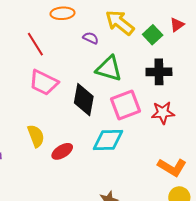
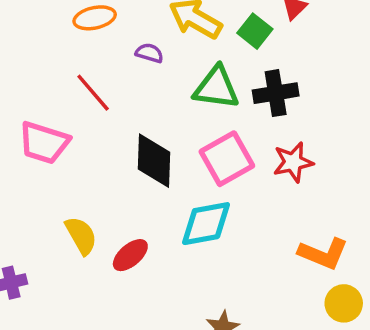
red line: (35, 44) -> (93, 93), moved
green triangle: (109, 69) -> (216, 88), moved
pink trapezoid: (44, 82) -> (44, 143), moved

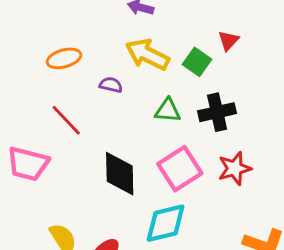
green triangle: (216, 88) -> (168, 110), size x0.7

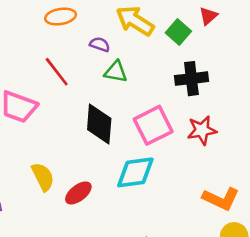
green triangle: (168, 110) -> (116, 72), moved

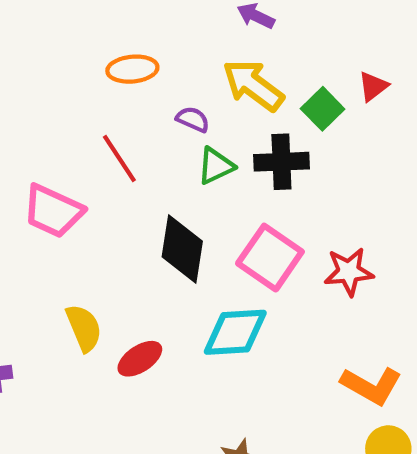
green triangle: (116, 72) -> (216, 166), turned -40
black cross: (191, 79) -> (281, 162), moved
pink square: (153, 125) -> (270, 258), turned -33

